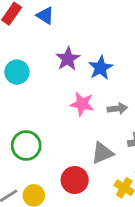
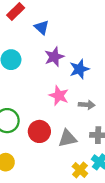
blue triangle: (45, 16) -> (42, 27), moved
red circle: (75, 180) -> (39, 131), moved

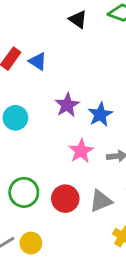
blue triangle: (42, 27) -> (38, 61), moved
pink star: (59, 96) -> (81, 151), turned 30

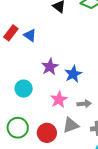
cyan circle: (15, 118) -> (24, 89), moved
gray triangle: (101, 201) -> (71, 125), moved

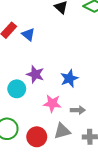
purple star: (50, 67) -> (35, 74), moved, turned -30
pink star: (59, 99) -> (52, 103), turned 30

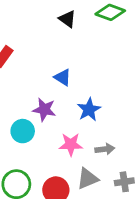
blue triangle: (28, 34) -> (63, 77), moved

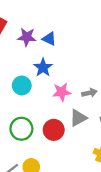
purple star: (44, 110) -> (27, 37), moved
blue star: (89, 110) -> (43, 67), moved

